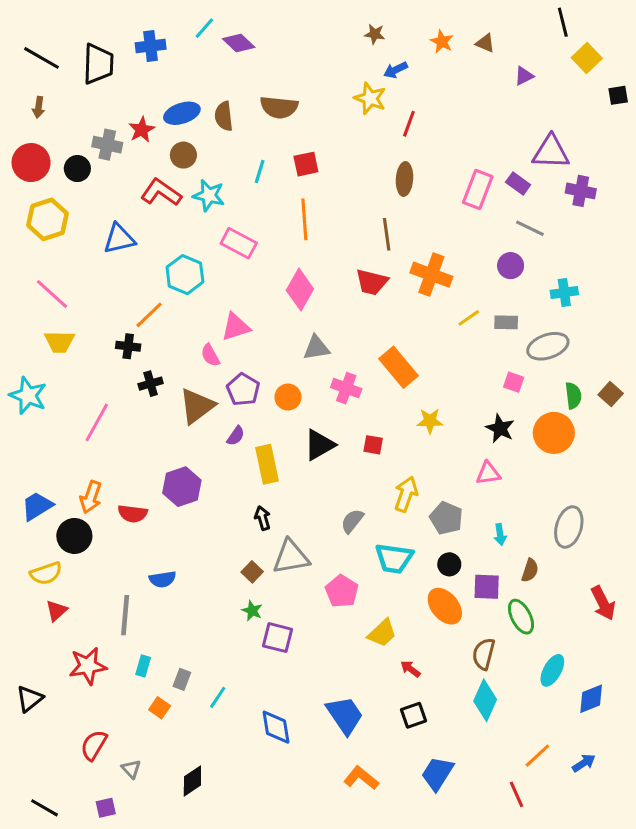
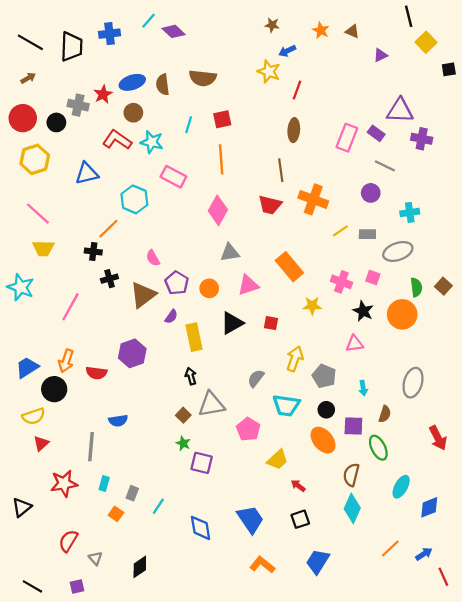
brown arrow: (39, 107) -> (28, 78), turned -128
pink triangle: (236, 327) -> (248, 285), moved
pink cross: (346, 388) -> (341, 282), moved
red line: (517, 794) -> (443, 577), moved

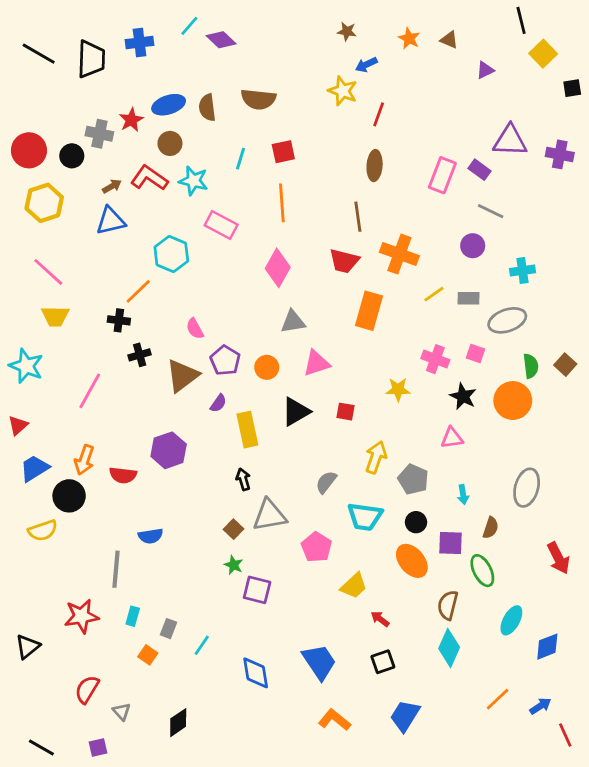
brown arrow: (28, 78) -> (112, 186), moved
purple cross: (422, 139) -> (560, 154), moved
orange rectangle: (289, 267) -> (369, 311), moved, turned 56
red triangle: (41, 443) -> (18, 425), moved

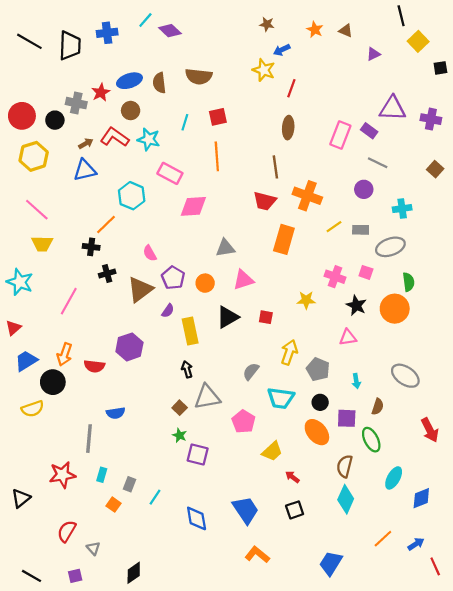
pink diamond: (278, 268) -> (193, 206), moved, turned 56
brown square: (565, 365) -> (435, 169), moved
gray ellipse: (527, 488) -> (405, 376), turned -72
blue trapezoid: (405, 716) -> (331, 563), moved
black diamond: (178, 723) -> (134, 573), moved

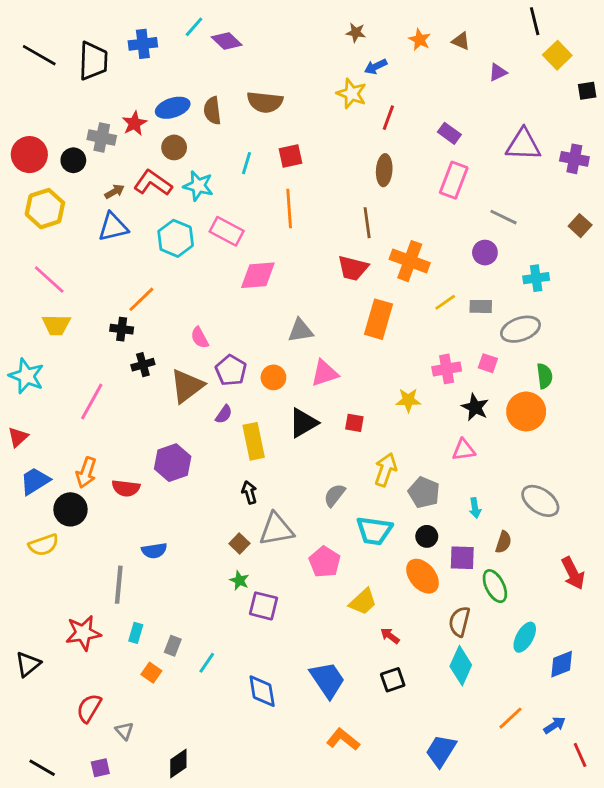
purple rectangle: (369, 131) -> (449, 133), moved
cyan hexagon: (132, 196) -> (176, 238), moved
pink cross: (335, 277) -> (447, 369), turned -30

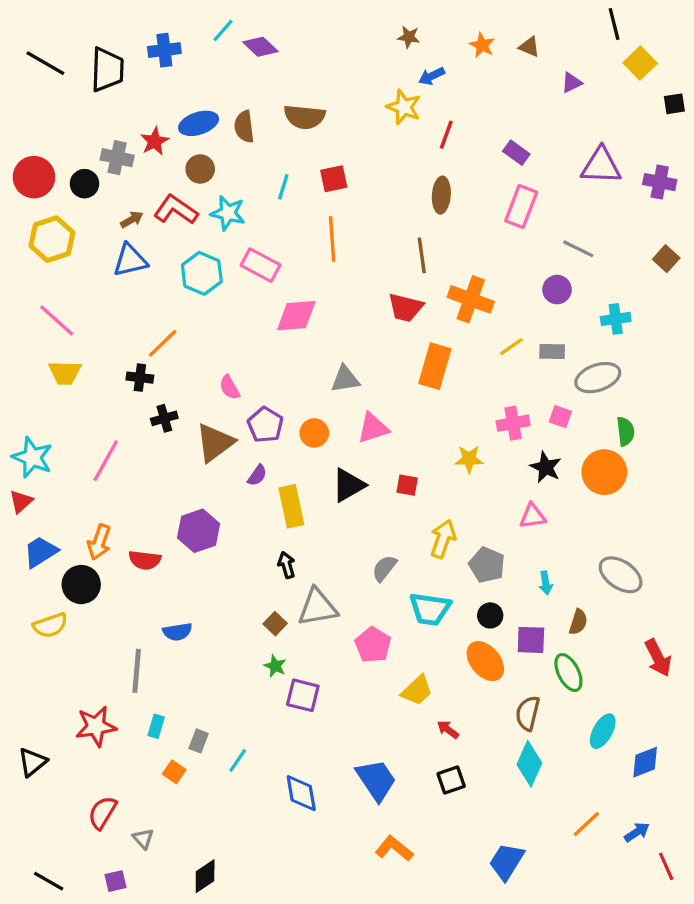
cyan star: (26, 376) -> (32, 457), moved

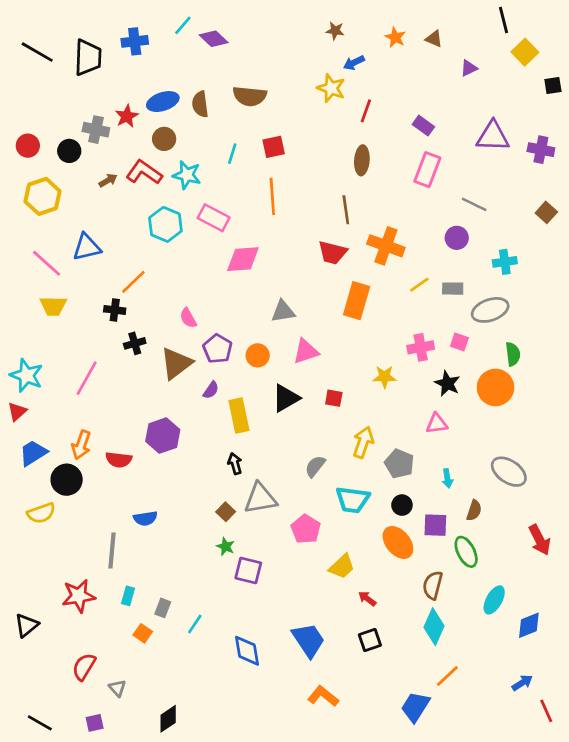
red circle: (34, 177) -> (28, 146), size x0.7
blue triangle: (130, 260) -> (87, 247), moved
orange line: (586, 824) -> (447, 676), moved

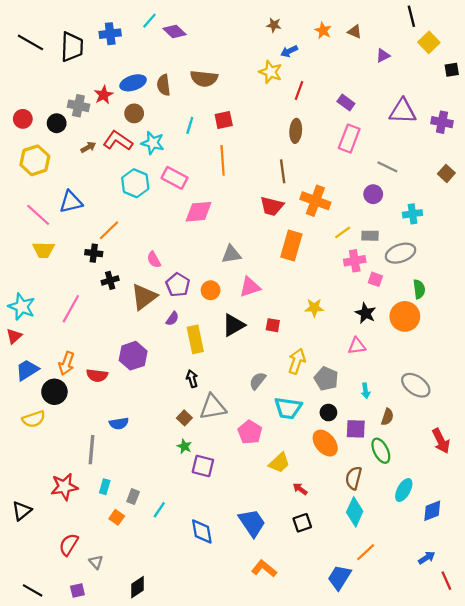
pink cross: (421, 347) -> (355, 261), moved

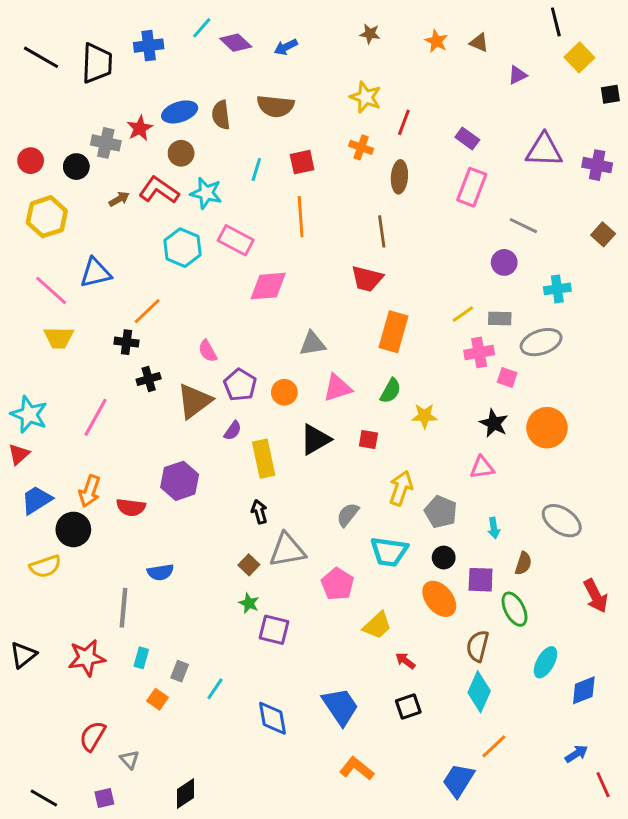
blue arrow: (289, 51) -> (286, 47), moved
orange cross: (315, 201) -> (361, 147), moved, size x0.6
green semicircle: (419, 289) -> (391, 391), moved, turned 36
black triangle: (22, 511) -> (23, 655), moved

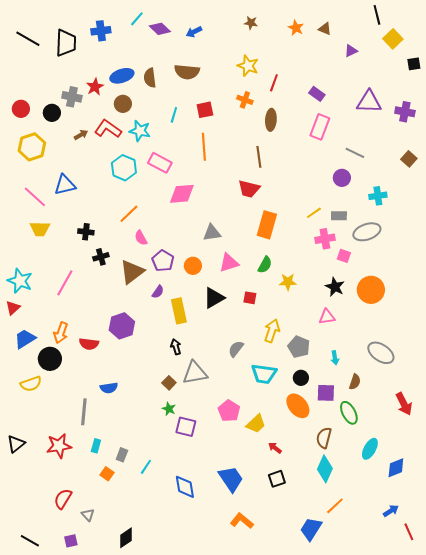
orange line: (147, 311) -> (129, 214), moved
pink pentagon: (337, 584) -> (229, 411), moved

